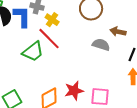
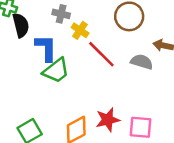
blue L-shape: (22, 17) -> (46, 48), moved
red line: (49, 39) -> (101, 54), moved

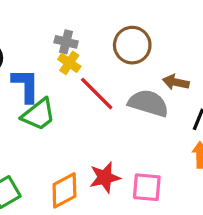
gray cross: (61, 14) -> (66, 42), moved
gray semicircle: (142, 62) -> (148, 103), size x1.4

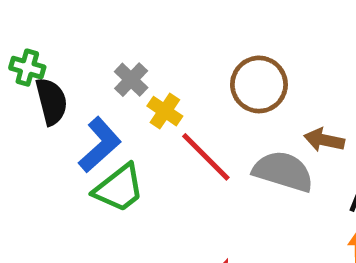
gray cross: (66, 42) -> (131, 80), moved, turned 30
blue L-shape: (26, 85) -> (100, 145), turned 48

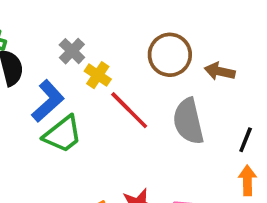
brown arrow: (324, 140) -> (220, 71), moved
gray semicircle: (283, 171) -> (188, 121), turned -120

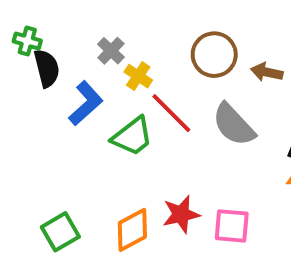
gray semicircle: (188, 121) -> (234, 125), turned -30
green trapezoid: (63, 134) -> (132, 136), moved

